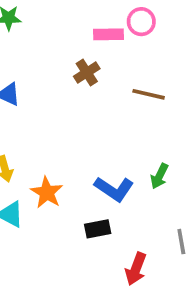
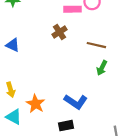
green arrow: (159, 176) -> (102, 68), moved

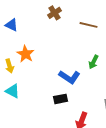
green arrow: (102, 68) -> (94, 62), moved
orange star: (36, 104) -> (26, 54), moved

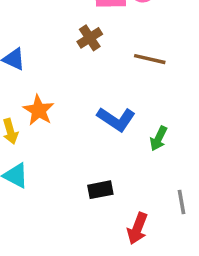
green arrow: (94, 62) -> (159, 138), moved
blue L-shape: (70, 77) -> (116, 119), moved

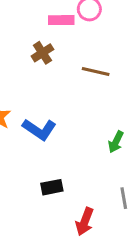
blue L-shape: (116, 119) -> (39, 129), moved
green arrow: (159, 138) -> (116, 142), moved

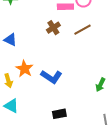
brown line: (96, 72) -> (82, 30), moved, turned -42

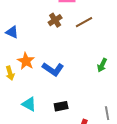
green arrow: (100, 85) -> (102, 65), moved
cyan triangle: (11, 106) -> (29, 104), moved

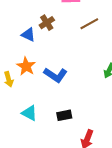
brown cross: (55, 20) -> (47, 23), moved
blue triangle: (12, 32) -> (28, 35), moved

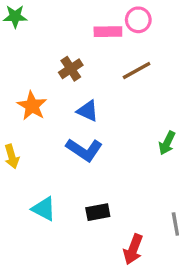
blue triangle: (28, 35) -> (88, 111), moved
orange star: (26, 66) -> (32, 106), moved

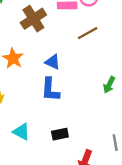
brown cross: (71, 69) -> (33, 19), moved, size x1.5
blue L-shape: (84, 150) -> (50, 90), turned 60

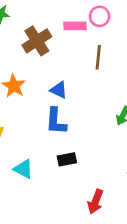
brown line: (88, 33) -> (98, 57), turned -55
black rectangle: (60, 134) -> (67, 159), moved

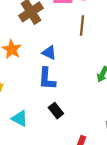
black rectangle: (67, 159) -> (56, 111), turned 63

